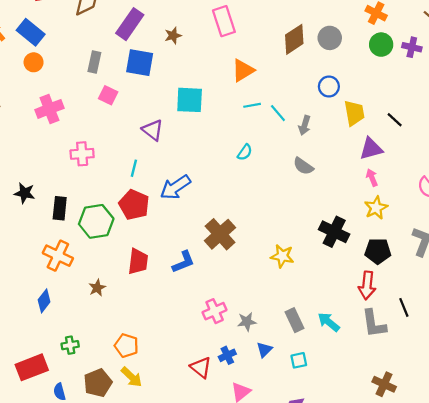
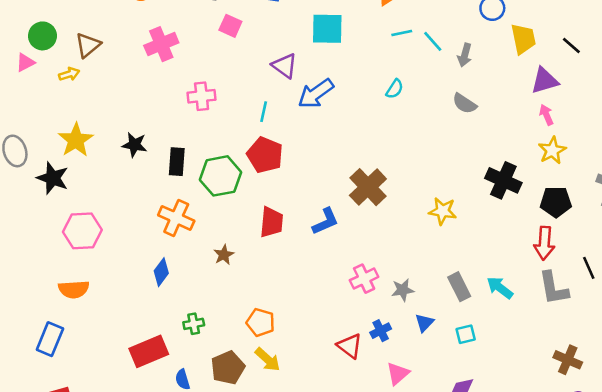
blue arrow: (175, 187) -> (316, 94), moved

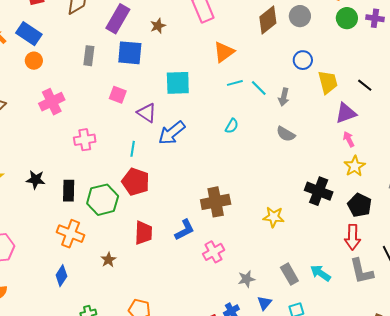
pink square: (230, 26) -> (118, 95), moved
brown cross: (368, 187) -> (216, 202), turned 36
black pentagon: (556, 202) -> (360, 205), turned 30
pink cross: (364, 279) -> (213, 252), moved

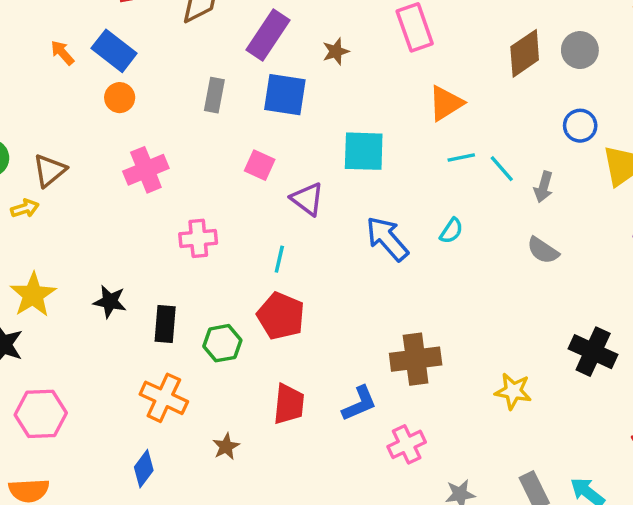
blue arrow: (172, 133) -> (387, 239), moved, turned 84
green hexagon: (103, 200) -> (222, 343), size x0.7

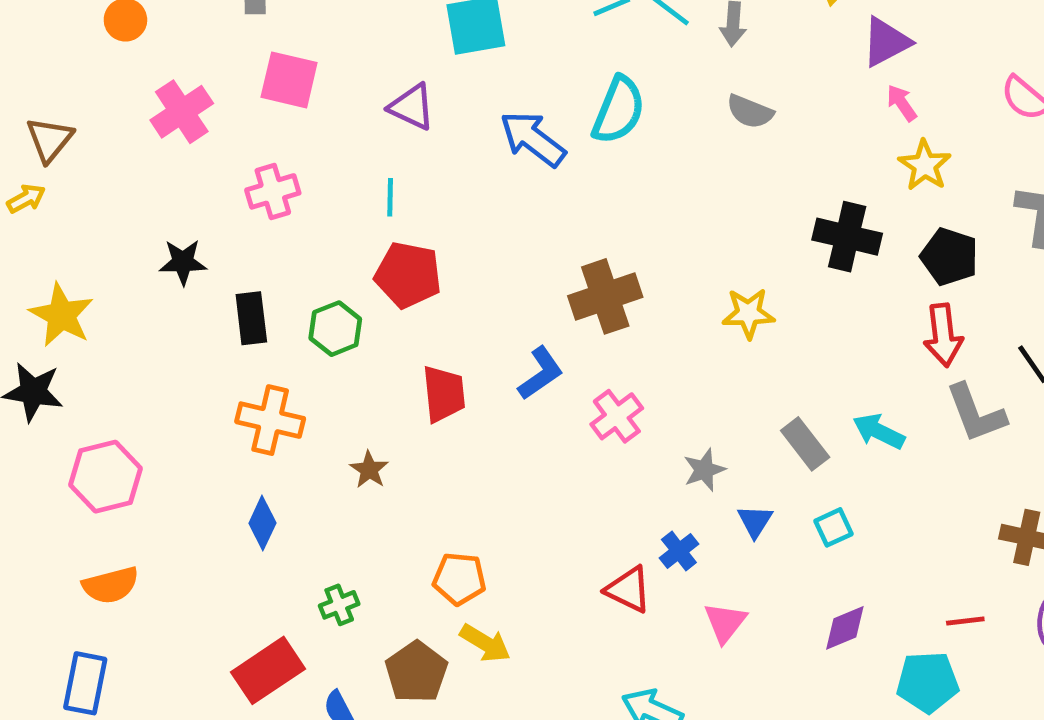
pink square: (260, 165) -> (289, 80), moved, size x1.4
cyan semicircle: (451, 231) -> (619, 110), size x1.8
black star: (110, 301) -> (183, 262), moved

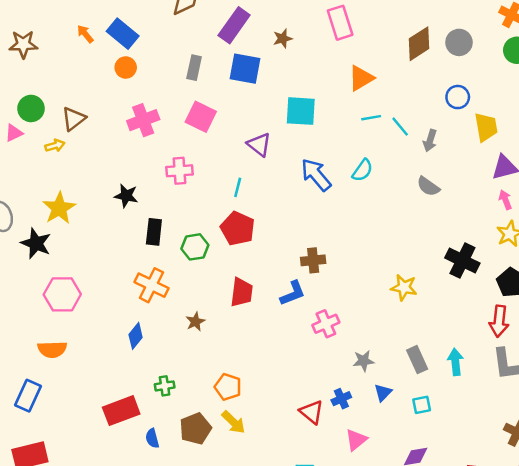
cyan semicircle: (619, 110) -> (363, 170), size x0.7
brown cross: (605, 296) -> (313, 260), moved, size x0.7
cyan arrow: (879, 431) -> (455, 362), turned 45

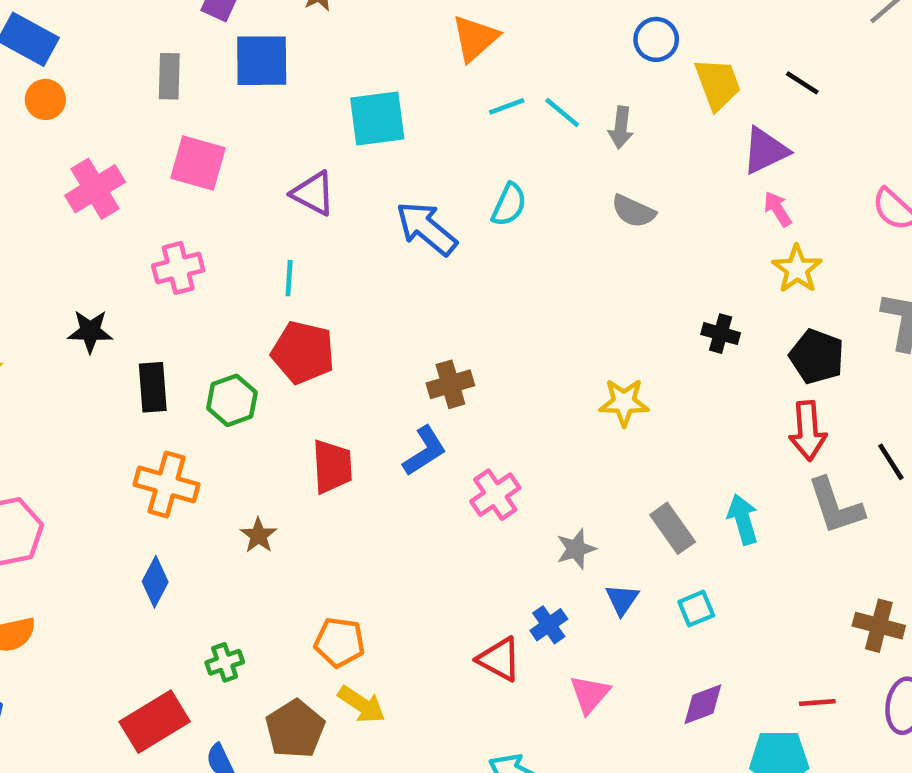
black cross: (462, 261) -> (721, 334), size x0.6

